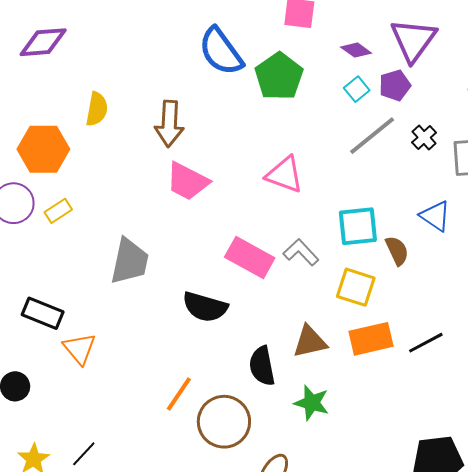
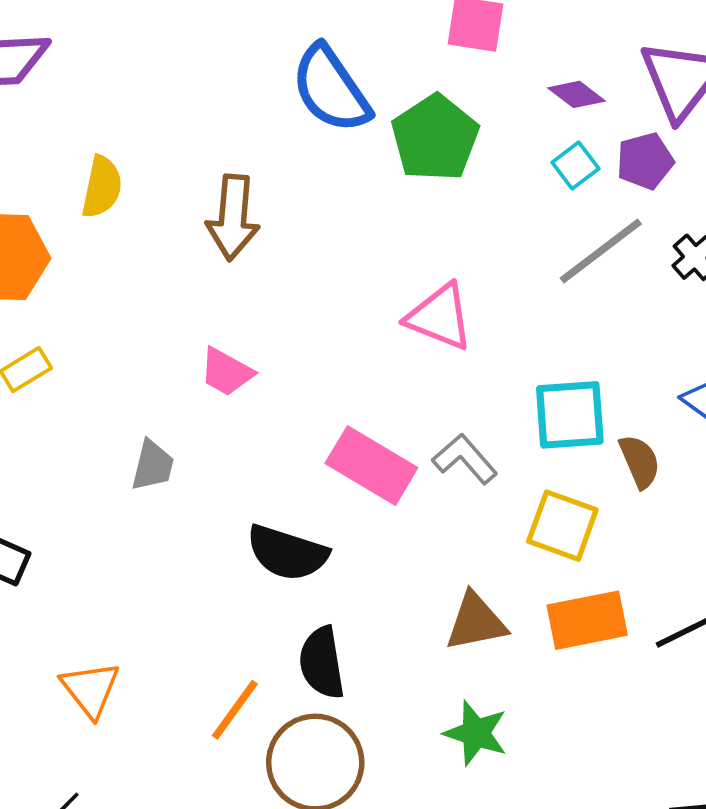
pink trapezoid: (187, 181) -> (226, 372), moved, size x0.7
gray trapezoid: (130, 261) -> (153, 466), size x0.6
orange triangle: (79, 349) -> (90, 689), moved
black semicircle: (262, 366) -> (322, 663), moved

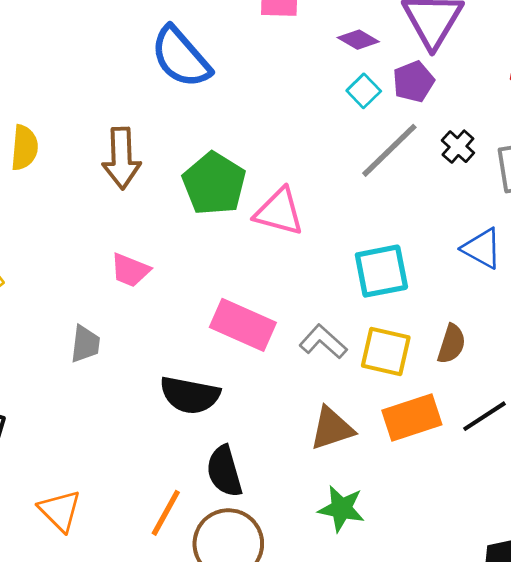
green pentagon: (435, 138) -> (214, 184), moved
gray L-shape: (465, 459) -> (323, 342), moved
brown semicircle: (640, 461) -> (451, 344), moved, turned 48

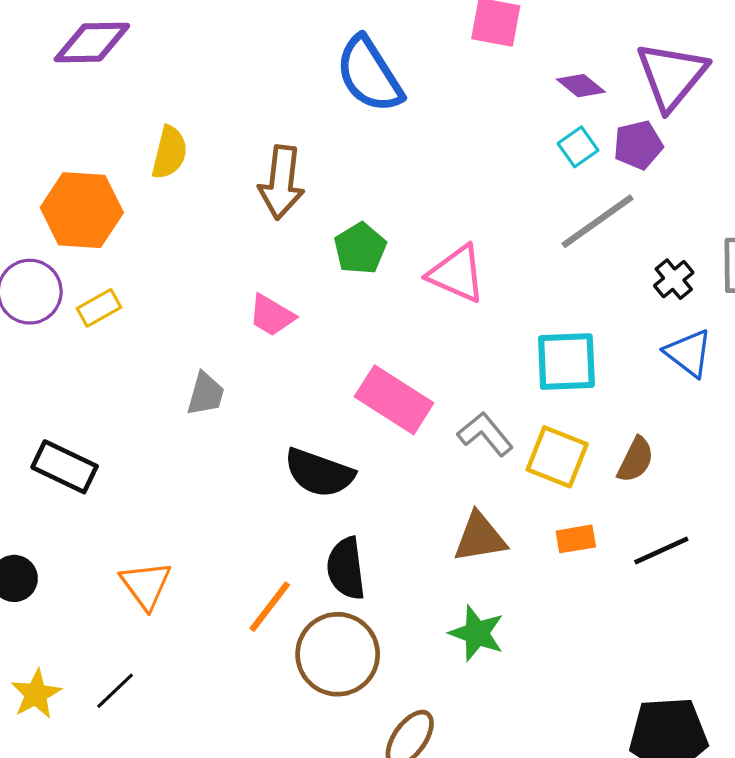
black cross: (458, 147) -> (674, 279), moved
green pentagon: (214, 184) -> (360, 248), moved, size x0.7
orange rectangle: (412, 417) -> (576, 539), size x0.6

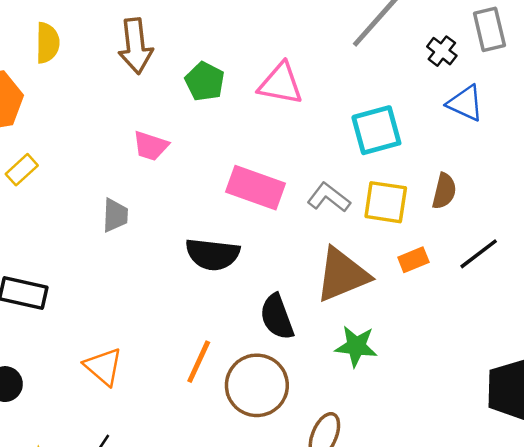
brown triangle: (480, 537) -> (342, 275), size x1.4
black semicircle: (346, 568) -> (277, 317), moved

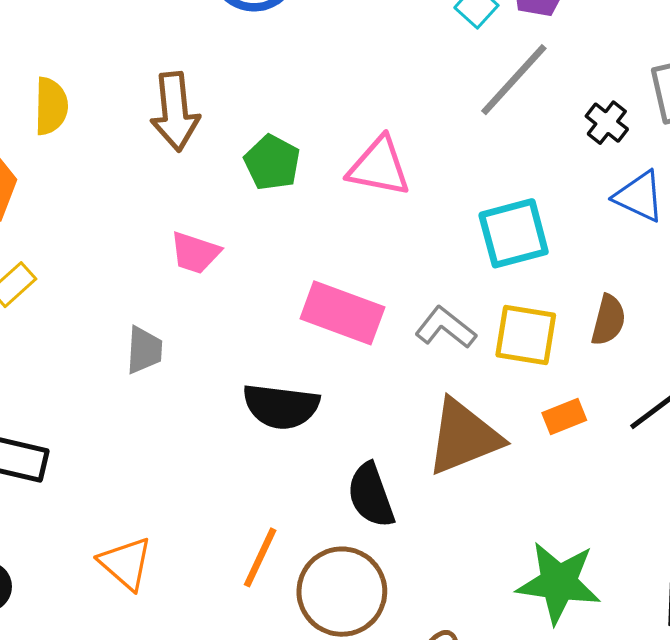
green star: (356, 346) -> (559, 583), moved, size x1.4

